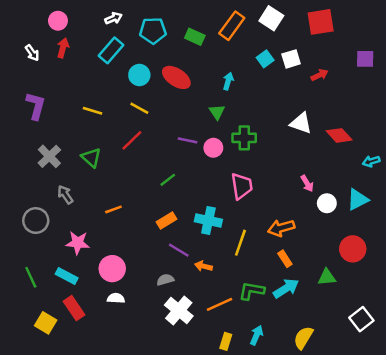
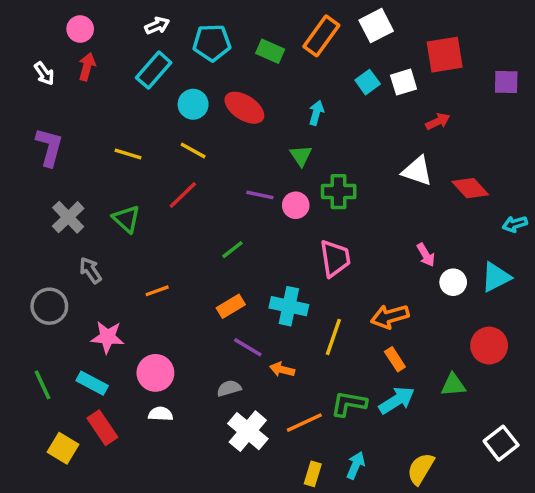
white square: (271, 18) -> (376, 26), turned 30
red square: (321, 22) -> (445, 55), moved
red arrow: (319, 75) -> (438, 121), moved

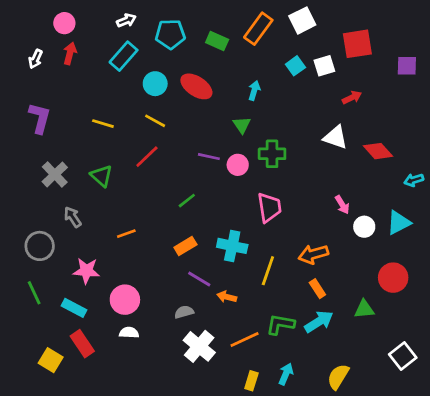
white arrow: (44, 73) -> (35, 59), turned 60
green line: (43, 385) -> (34, 293), moved

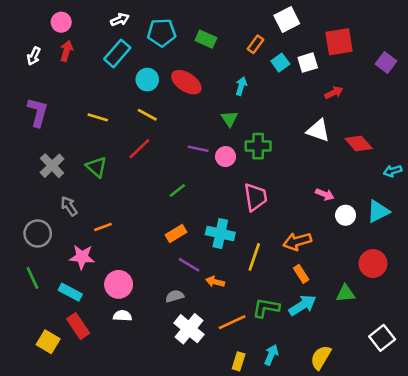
orange rectangle: (258, 29) -> (256, 44), moved, size x0.6
purple square: (407, 66) -> (386, 63), turned 36
pink arrow: (342, 205) -> (325, 194), turned -36
orange line: (126, 234) -> (103, 227), moved

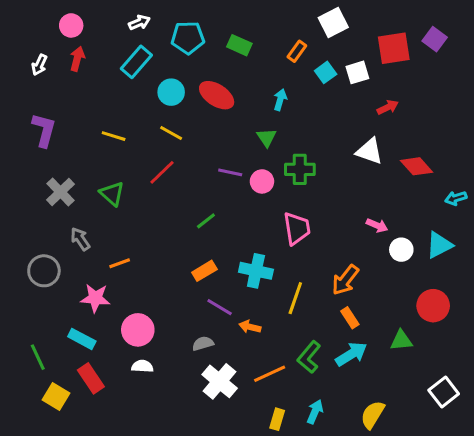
purple square: (386, 63) -> (435, 39), moved
orange arrow: (297, 241) -> (345, 280), turned -36
green line: (32, 278) -> (38, 357), moved
green L-shape: (266, 308) -> (309, 357), turned -60

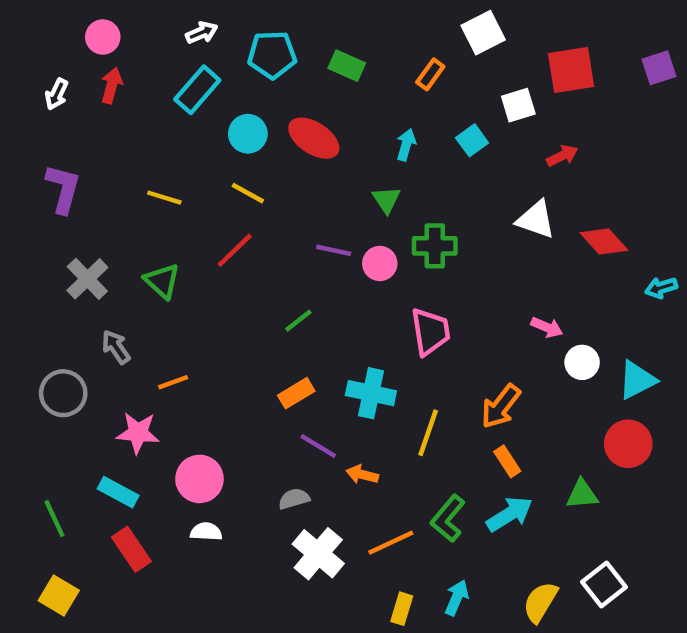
purple square: (435, 39) -> (659, 68), moved, turned 35
cyan square: (326, 72) -> (472, 140), moved
cyan triangle: (439, 245) -> (637, 380), moved
white square: (444, 392) -> (604, 584), moved
yellow square: (56, 397) -> (59, 595), moved

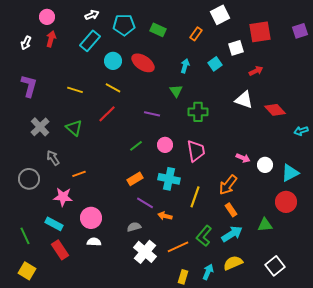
pink circle: (380, 263) -> (165, 145), moved
pink arrow: (547, 327) -> (243, 158), moved
yellow semicircle: (540, 602) -> (233, 263), moved, turned 36

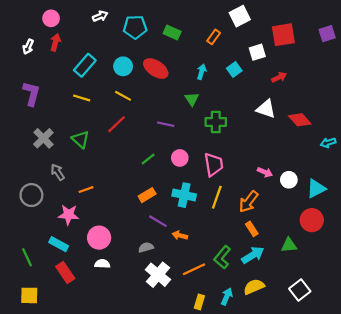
cyan rectangle: (90, 41) -> (85, 65), moved
yellow line: (195, 197) -> (217, 197), moved
yellow square: (27, 271) -> (29, 295), turned -30

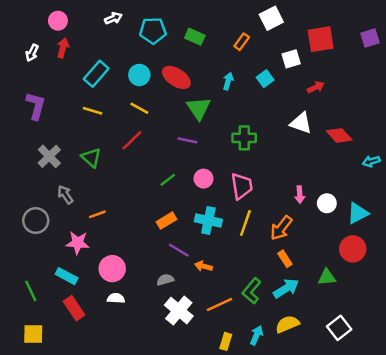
green triangle: (192, 99) -> (199, 108), moved, size x1.5
pink arrow: (265, 172) -> (300, 195), turned 64

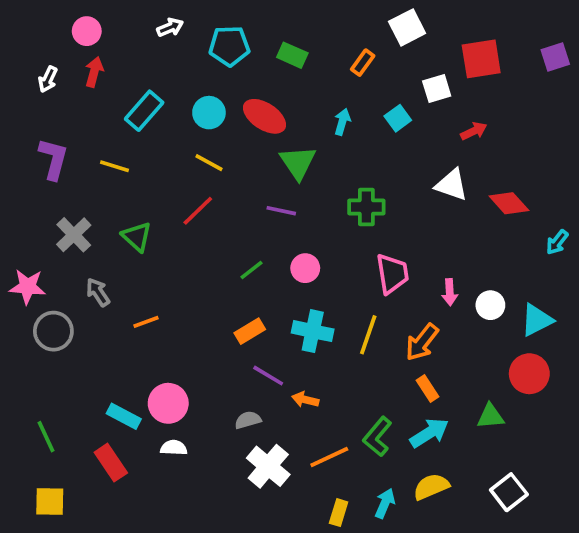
yellow line: (92, 111) -> (115, 166), moved
cyan arrow: (371, 161) -> (557, 242), turned -35
pink trapezoid: (242, 186) -> (392, 274), moved
pink star: (78, 243) -> (27, 287), moved
cyan rectangle: (67, 276) -> (124, 416), moved

